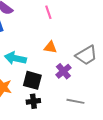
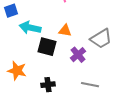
cyan arrow: (15, 58) -> (30, 28), moved
black square: (32, 80) -> (47, 47), moved

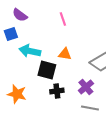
purple cross: (78, 55) -> (86, 87), moved
black cross: (48, 85) -> (57, 91), moved

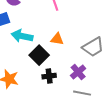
black square: (47, 70) -> (39, 55), turned 30

